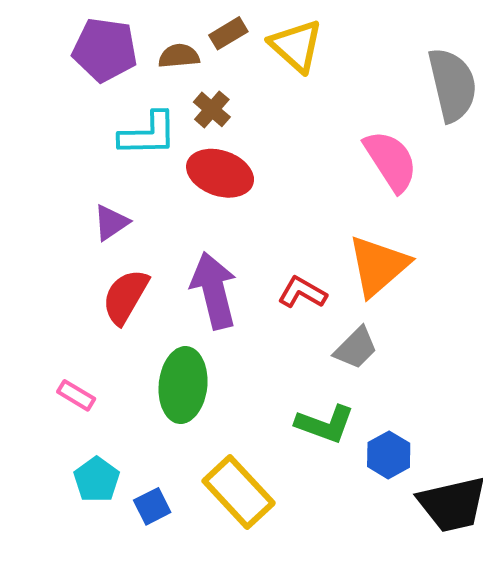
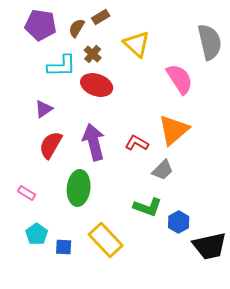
yellow triangle: (296, 46) -> (137, 44), moved
brown semicircle: (179, 56) -> (77, 28), turned -54
blue square: (152, 506) -> (64, 247), turned 30

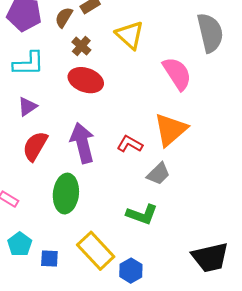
cyan L-shape: (62, 66) -> (29, 64), moved
blue hexagon: (179, 222) -> (131, 271), moved

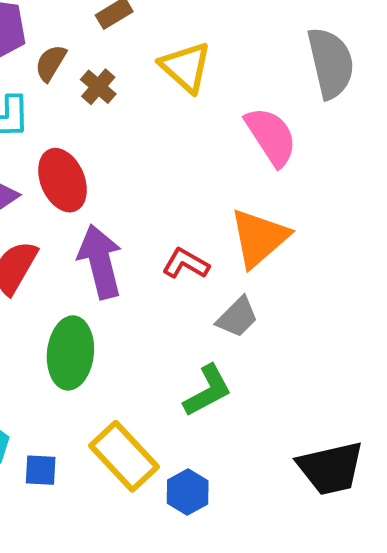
brown semicircle: (64, 17) -> (51, 63), moved
red ellipse: (86, 80) -> (62, 180), moved, turned 48
green L-shape: (142, 214) -> (208, 391), turned -48

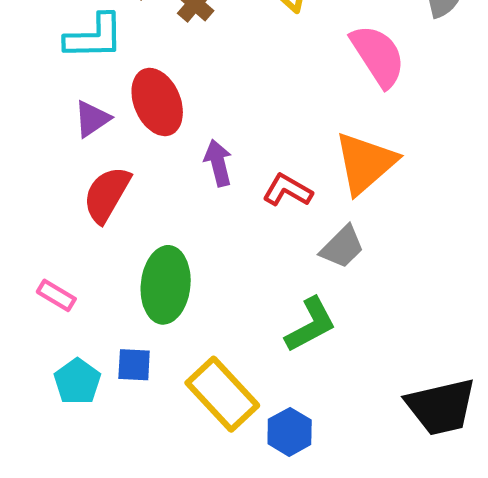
purple arrow: (100, 262) -> (218, 163), moved, size x0.6
blue square: (41, 470) -> (134, 365), moved

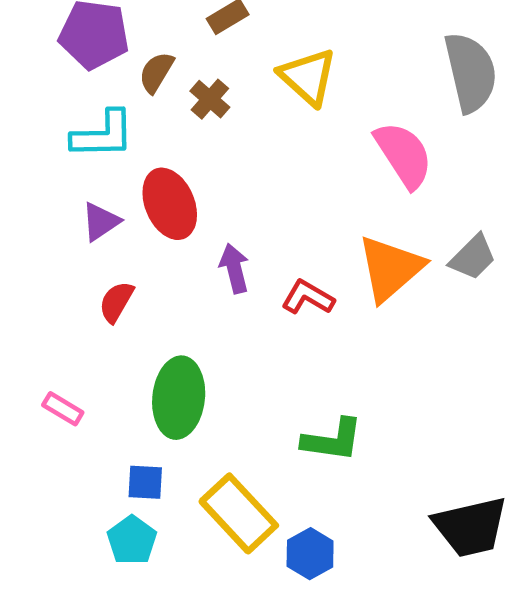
red semicircle: (107, 194) -> (116, 302), size x0.7
gray trapezoid: (342, 247) -> (473, 257), moved
green L-shape: (311, 325) -> (332, 440), turned 36
cyan pentagon: (77, 382) -> (132, 540), moved

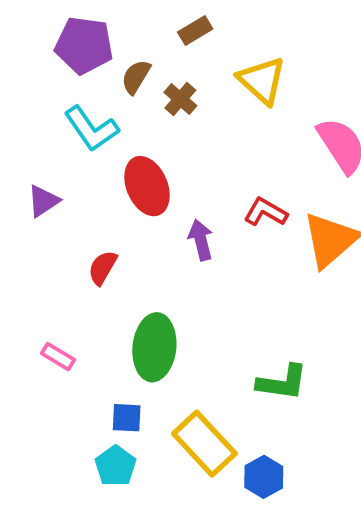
cyan L-shape: (103, 135) -> (91, 129), turned 56
purple triangle: (101, 222) -> (43, 201), moved
red L-shape: (308, 297) -> (266, 212), moved

